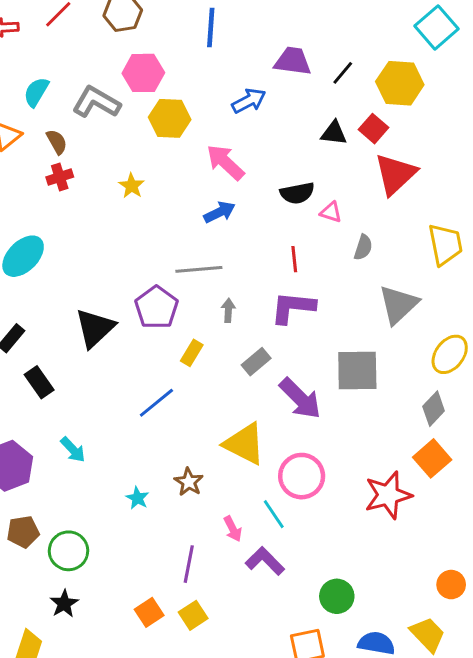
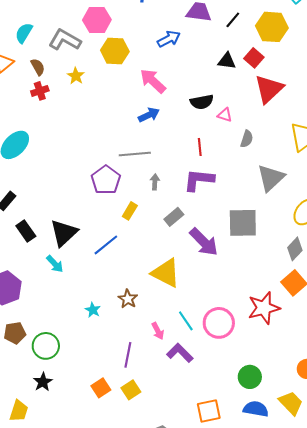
yellow star: (132, 186) -> (76, 76), moved
black triangle: (95, 328) -> (64, 233), moved
cyan arrow: (73, 450) -> (55, 264), moved
pink circle: (302, 476) -> (219, 323), moved
green circle: (337, 596) -> (250, 377), moved

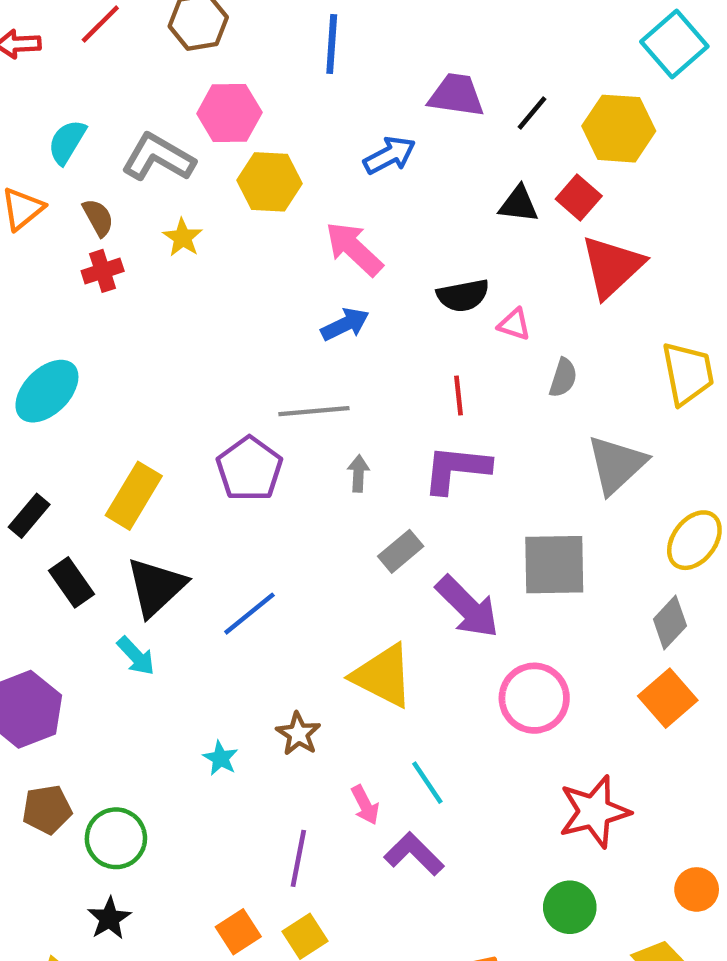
yellow rectangle: (130, 211) -> (134, 496), moved, size x1.6
red star: (264, 308) -> (594, 812), moved
pink circle: (219, 323) -> (534, 698), moved

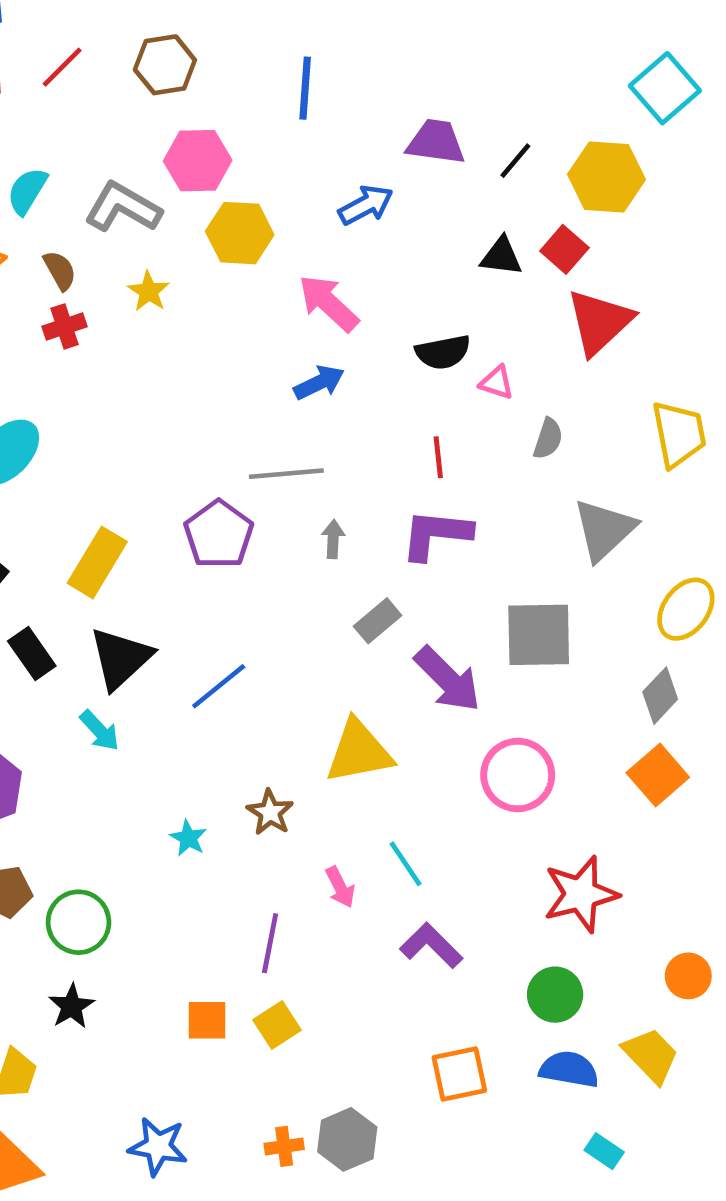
yellow triangle: (383, 676) -> (359, 752), turned -38
purple L-shape: (414, 854) -> (431, 946), moved
orange square: (238, 932) -> (207, 1020), turned 33

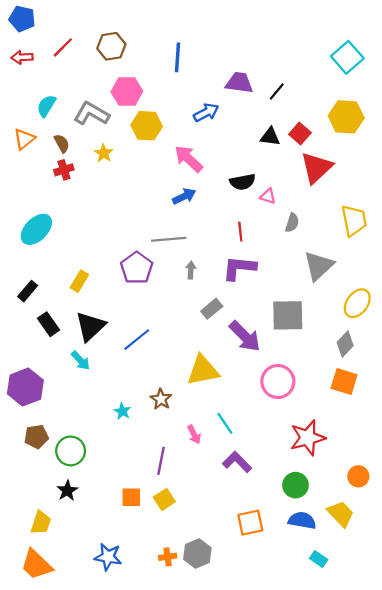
yellow hexagon: (606, 177) -> (346, 117), moved
yellow rectangle: (97, 562) -> (79, 281), size x0.7
orange square: (658, 775) -> (344, 381), turned -32

